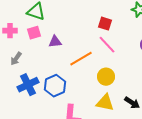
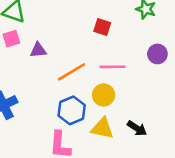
pink line: (107, 45) -> (113, 67), moved, turned -48
blue hexagon: (55, 86) -> (72, 110), moved

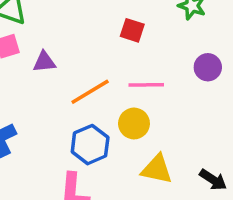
yellow triangle: (102, 128) -> (157, 169), moved
black arrow: (137, 128) -> (213, 180), moved

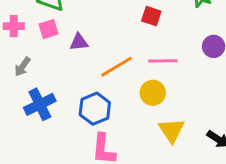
blue hexagon: (90, 145) -> (95, 109), moved
yellow triangle: (157, 169) -> (172, 130), turned 44

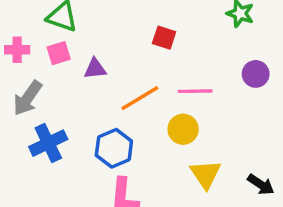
red square: (151, 16) -> (164, 38), moved
gray arrow: (22, 67) -> (28, 98), size x1.5

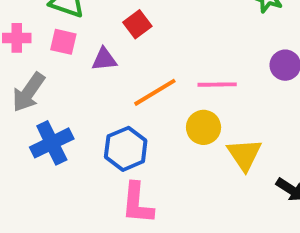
red square: (164, 38) -> (137, 24), moved, turned 35
pink square: (59, 53) -> (63, 42), turned 30
yellow triangle: (206, 174) -> (244, 155), moved

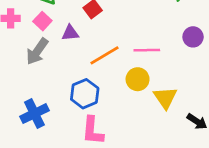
pink square: (63, 42) -> (42, 21), turned 30
gray arrow: (28, 92) -> (37, 51), moved
blue cross: (52, 143) -> (34, 114), moved

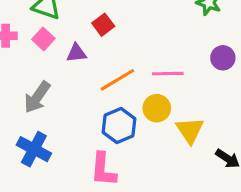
gray arrow: (37, 51) -> (37, 97), moved
blue hexagon: (85, 94) -> (119, 126), moved
blue cross: (34, 114) -> (34, 149), turned -36

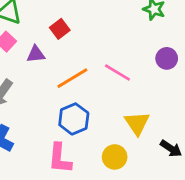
pink line: (168, 74) -> (117, 72), turned 32
yellow circle: (157, 108) -> (115, 157), moved

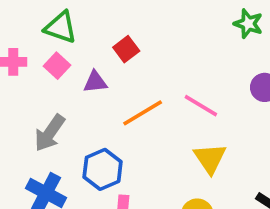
blue hexagon: (74, 119) -> (103, 169), moved
yellow triangle: (137, 123) -> (210, 158), moved

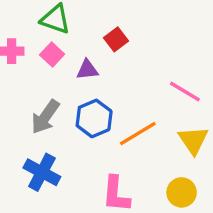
orange line: (143, 113) -> (138, 134), moved
blue hexagon: (103, 169) -> (94, 118), moved

